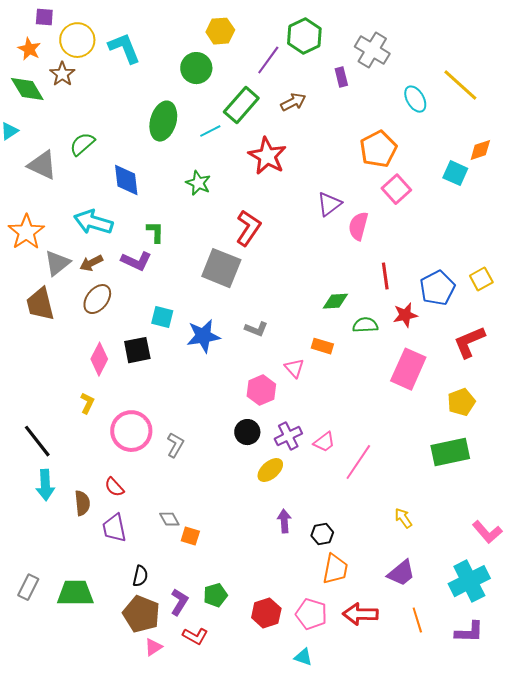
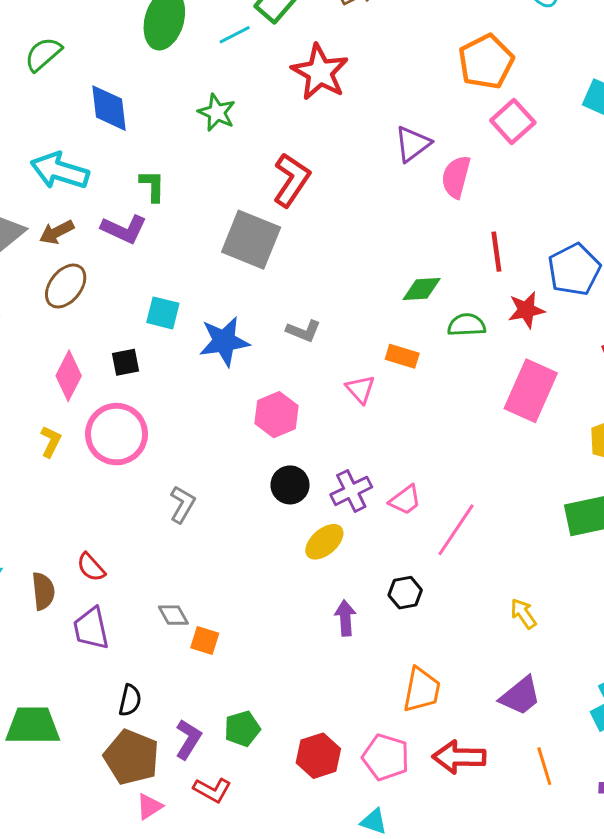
black square: (137, 350) -> (125, 362), size x0.7
pink hexagon: (261, 390) -> (277, 415), moved
pink circle: (131, 431) -> (116, 434), moved
black hexagon: (322, 534) -> (405, 593), moved

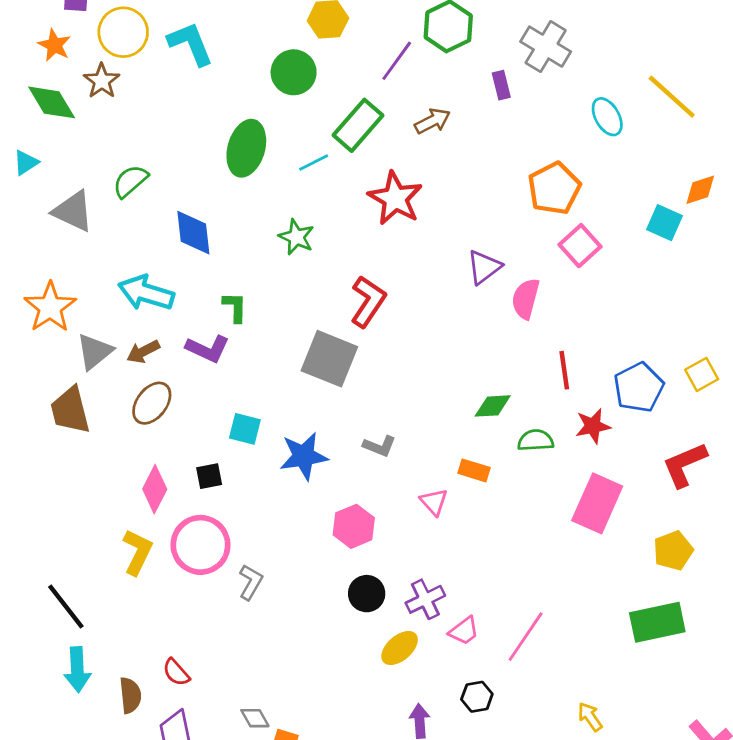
yellow L-shape: (51, 442) -> (137, 552), size x1.5
pink trapezoid: (405, 500) -> (464, 631), moved
gray L-shape: (182, 504) -> (251, 582), moved

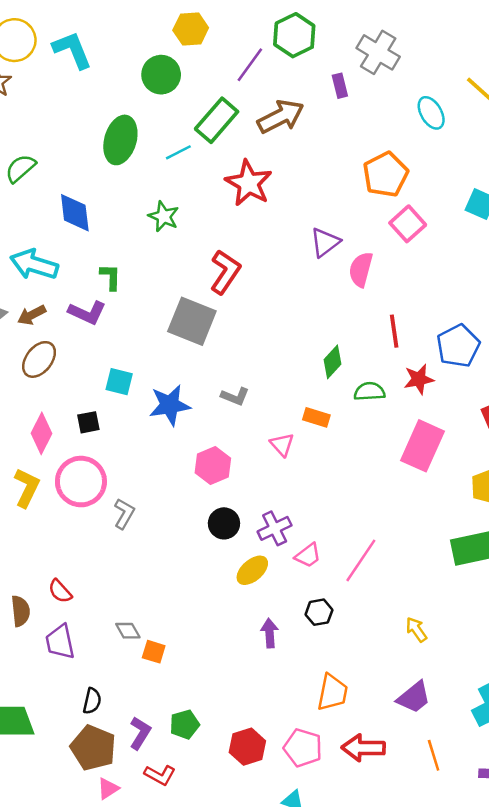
brown arrow: (432, 121) -> (281, 117), size x1.5
green diamond: (493, 406) -> (332, 362), turned -44

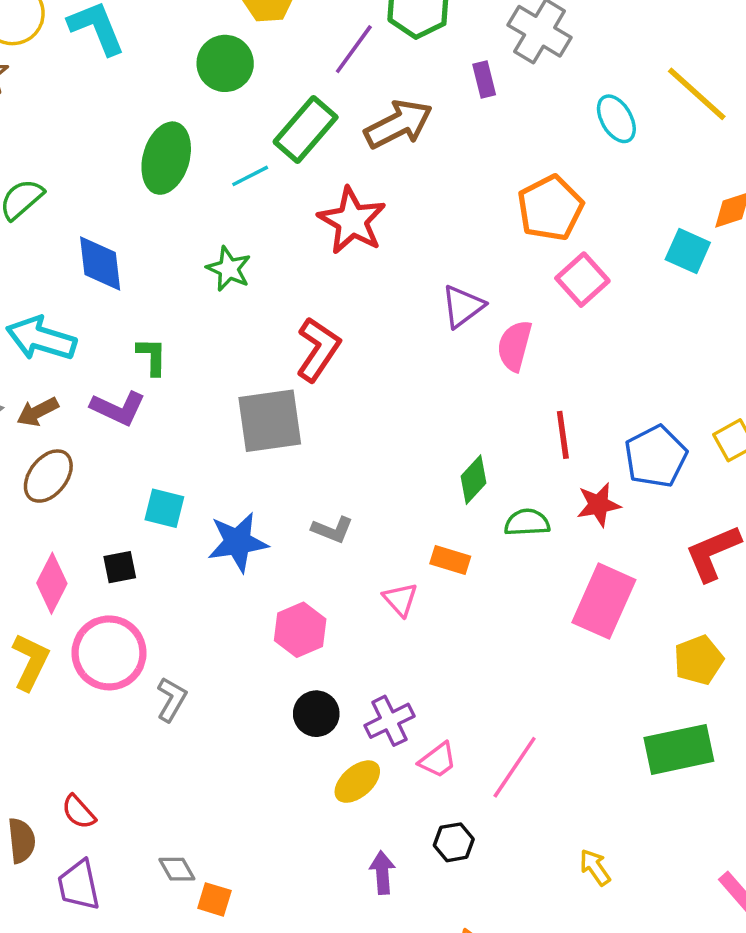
gray square: (192, 321) -> (270, 421), turned -30

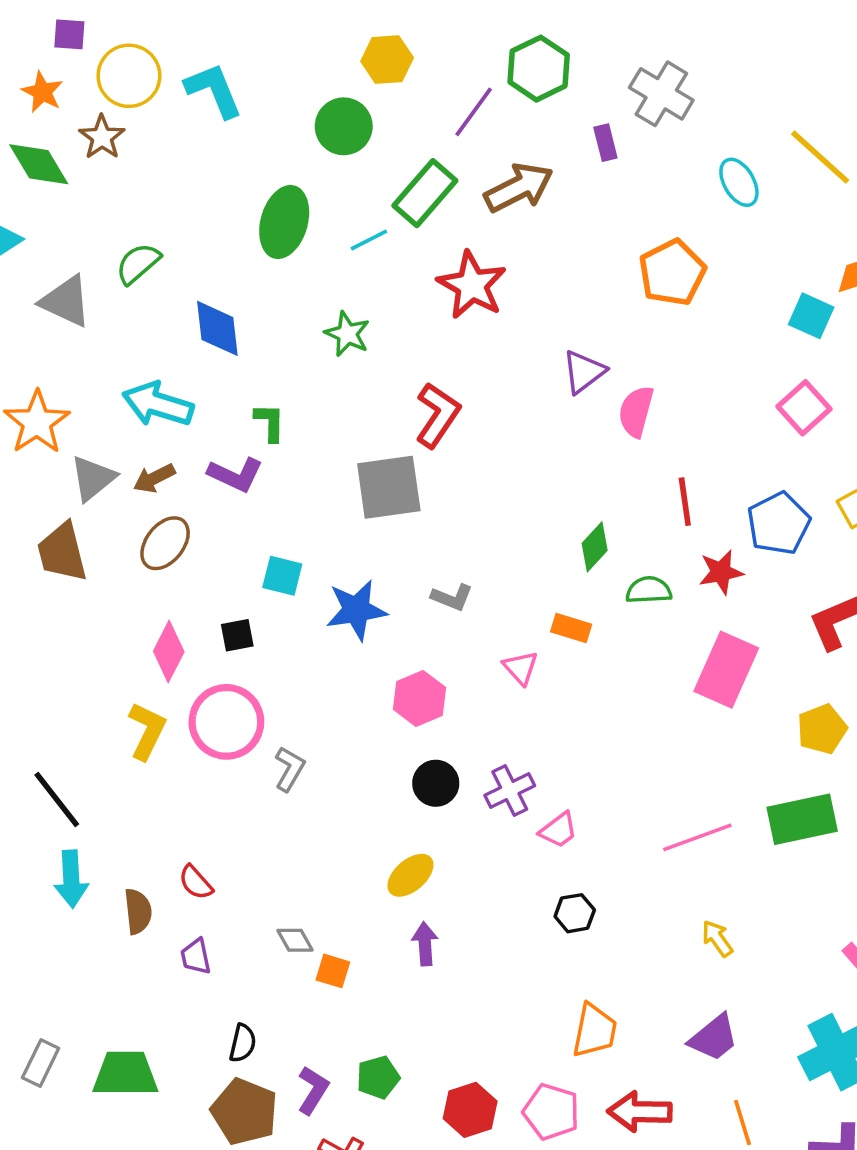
pink square: (582, 280) -> (804, 408), moved
pink line: (515, 767) -> (697, 837), moved, turned 36
yellow ellipse: (357, 782) -> (410, 875), moved
purple arrow: (382, 873) -> (425, 944), moved
purple trapezoid: (79, 885) -> (196, 956), size x0.7

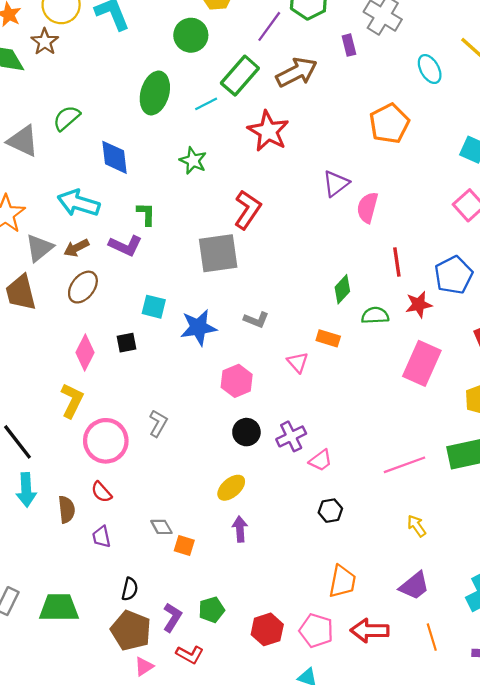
pink circle: (226, 722) -> (106, 441), moved

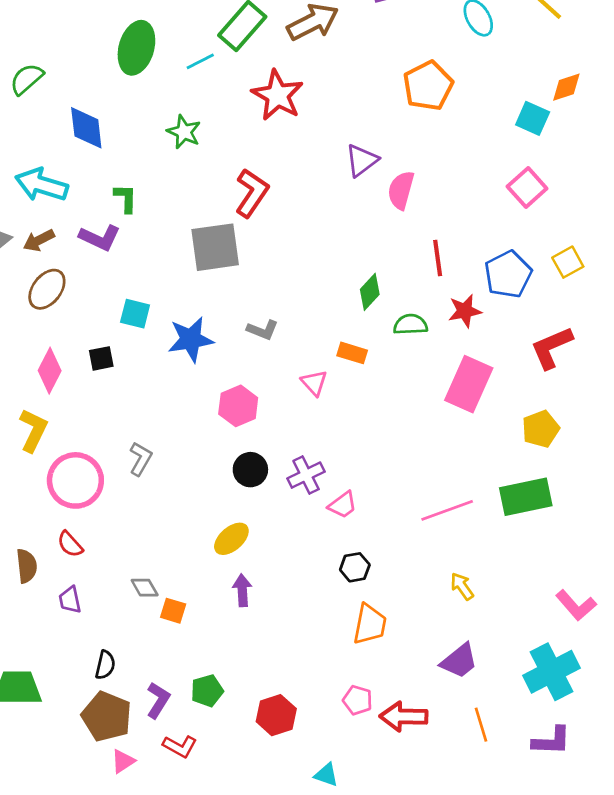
orange trapezoid: (342, 581) -> (370, 624), moved
pink pentagon: (316, 631) -> (358, 700), moved, size x0.7

